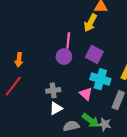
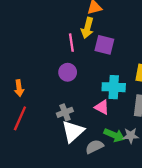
pink line: (68, 41) -> (71, 43), moved
purple square: (94, 54) -> (104, 45), moved
white triangle: (56, 108) -> (73, 131), size x1.5

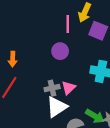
pink triangle: (102, 107) -> (68, 88), moved, turned 40

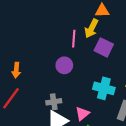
pink triangle: (68, 88) -> (82, 114), moved

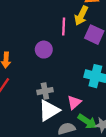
purple circle: (64, 65) -> (44, 50), moved

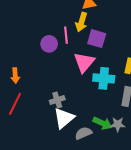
purple circle: (44, 50) -> (49, 44), moved
pink triangle: (74, 102) -> (84, 62), moved, size x1.5

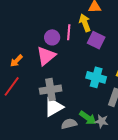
yellow arrow: (81, 22) -> (85, 23), turned 132
pink triangle: (84, 62) -> (46, 56), moved
orange arrow: (15, 76) -> (16, 61), turned 40
gray cross: (57, 100) -> (51, 90), size x1.5

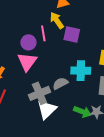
gray semicircle: (69, 124) -> (60, 83), moved

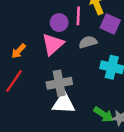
gray semicircle: (60, 83) -> (88, 42), moved
white triangle: (47, 110) -> (64, 103), turned 35

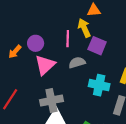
purple circle: (59, 23) -> (36, 43), moved
orange arrow: (19, 51) -> (15, 52), moved

